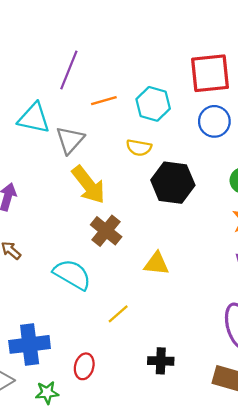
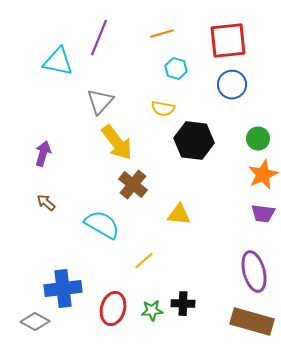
orange line: (104, 101) -> (162, 34), moved
cyan hexagon: (153, 104) -> (176, 69), size x0.7
cyan triangle: (34, 118) -> (58, 62), moved
red ellipse: (84, 366) -> (113, 309), size x1.4
green star: (47, 393) -> (152, 311), moved

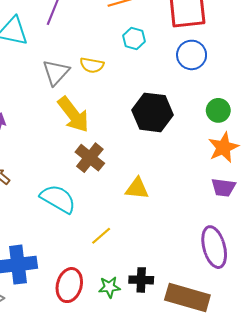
yellow semicircle: (163, 109) -> (92, 65), moved
brown rectangle: (252, 322) -> (187, 297), moved

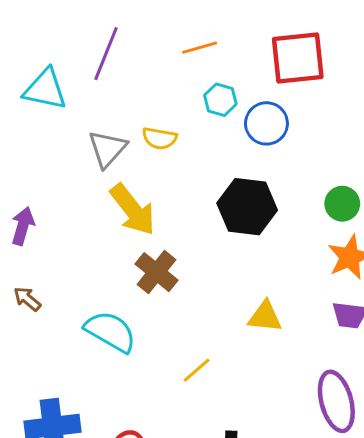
blue circle: (192, 55) -> (266, 123), moved
yellow triangle: (137, 189) -> (265, 317), moved
yellow line: (101, 236) -> (197, 370), moved

